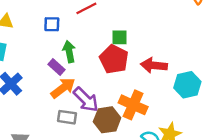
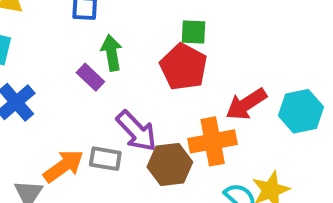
red arrow: (154, 65) -> (246, 104), moved, turned -40
orange arrow: (63, 88) -> (64, 166), moved
orange cross: (133, 105) -> (213, 141), turned -36

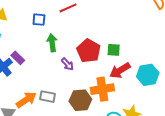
green square: (193, 32) -> (114, 50), moved
purple rectangle: (90, 77) -> (18, 58), moved
purple arrow: (136, 131) -> (67, 64), moved, size x0.6

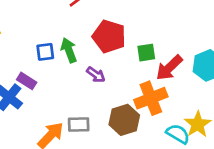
blue square: (39, 20) -> (45, 52), moved
green square: (114, 50) -> (146, 53), moved
red pentagon: (89, 51) -> (109, 36), moved

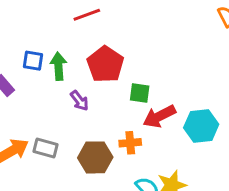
orange cross: (151, 98) -> (130, 143), size x0.6

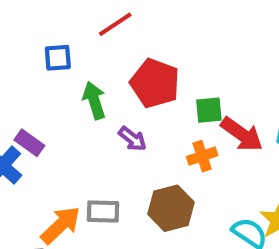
blue square: (33, 61) -> (58, 58), moved
red arrow: (159, 116) -> (242, 134), turned -104
orange cross: (130, 143) -> (202, 156), moved

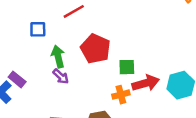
red arrow: (242, 134) -> (146, 83), turned -55
purple arrow: (132, 139) -> (61, 76), moved

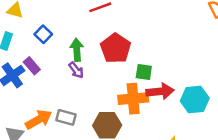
blue square: (38, 29) -> (43, 34), moved, turned 35
orange cross: (121, 95) -> (133, 99), size x1.6

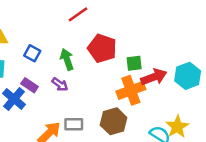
purple arrow: (76, 70) -> (60, 84), moved

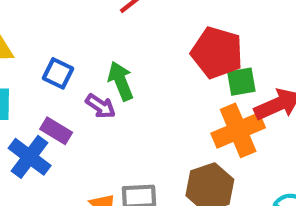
red pentagon: (102, 48) -> (217, 53), moved
purple arrow: (60, 84) -> (100, 106), moved

